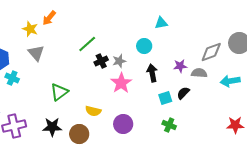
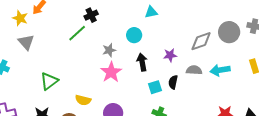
black cross: (101, 61) -> (91, 15), moved
gray semicircle: (199, 73) -> (194, 70), moved
black semicircle: (183, 93) -> (173, 82), turned -32

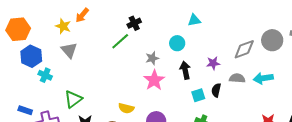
green triangle: (49, 81) -> (73, 99), moved

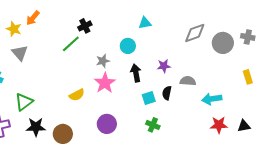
gray diamond: (244, 49) -> (195, 33), moved
cyan arrow: (263, 78) -> (212, 99), moved
yellow semicircle: (126, 108) -> (77, 95), moved, turned -42

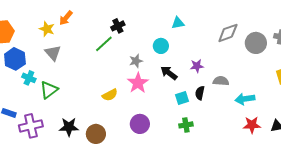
black arrow: (136, 73) -> (169, 73), turned -42
green triangle: (24, 102) -> (49, 90), moved
green cross: (153, 125) -> (186, 125), turned -32

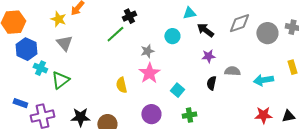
black arrow: (169, 73) -> (205, 30), moved
yellow semicircle: (110, 95) -> (121, 85), turned 105
cyan square: (182, 98) -> (177, 90), moved, turned -32
cyan arrow: (245, 99) -> (263, 80), moved
green cross: (186, 125) -> (189, 115), moved

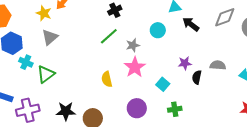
green line: (115, 34) -> (109, 36), moved
gray triangle: (64, 43) -> (50, 37), turned 30
purple star: (208, 56) -> (185, 63), moved

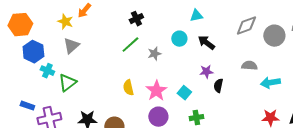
black arrow: (191, 24) -> (206, 43), moved
gray semicircle: (218, 65) -> (249, 66), moved
pink star: (135, 67) -> (156, 91), moved

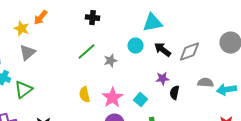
cyan triangle: (196, 16) -> (152, 23), size x1.5
black cross: (136, 19) -> (92, 18), moved, turned 32
gray diamond: (246, 26) -> (190, 52), moved
gray semicircle: (249, 66) -> (206, 83), moved

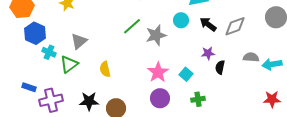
gray triangle: (28, 53) -> (79, 41), moved
gray star: (110, 61) -> (156, 35), size x1.5
yellow semicircle: (84, 95) -> (105, 69), moved

